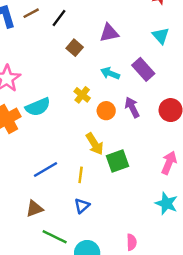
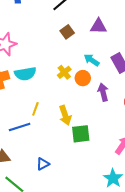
orange circle: (106, 111) -> (83, 78), moved
yellow line: (81, 175) -> (35, 109), moved

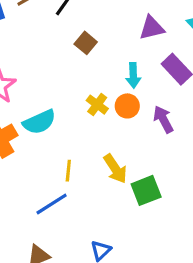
purple triangle: (98, 26) -> (152, 28), moved
cyan arrow: (92, 60) -> (133, 75), turned -112

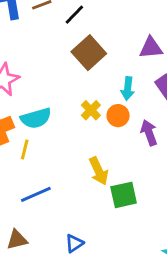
brown square: (86, 43) -> (89, 53), size x1.6
yellow line: (68, 171) -> (25, 149), moved

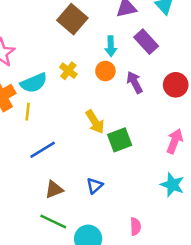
yellow cross: (91, 110) -> (68, 71), moved
brown triangle: (17, 240) -> (54, 190), moved
blue triangle: (74, 243) -> (95, 186), moved

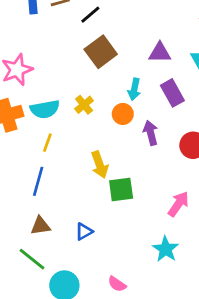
yellow line: (28, 112) -> (47, 143), moved
blue line: (43, 150) -> (38, 181), turned -56
pink semicircle: (135, 227) -> (117, 284), turned 114

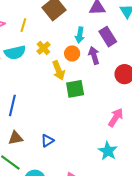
purple arrow: (151, 133) -> (94, 55), moved
yellow line: (47, 143) -> (23, 25), moved
yellow arrow: (100, 165) -> (59, 70), moved
green square: (121, 190) -> (75, 89), moved

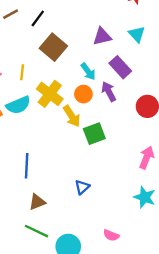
cyan arrow: (80, 35) -> (88, 72), turned -35
yellow cross: (43, 48) -> (50, 94), size x1.6
blue triangle: (47, 141) -> (82, 187), moved

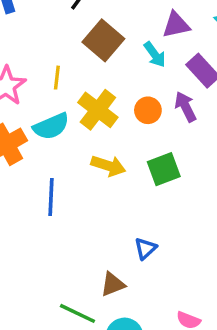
cyan arrow: (88, 72) -> (155, 54), moved
yellow arrow: (72, 116) -> (108, 166), moved, turned -40
blue line: (27, 166) -> (51, 197), moved
brown triangle: (37, 202) -> (113, 284), moved

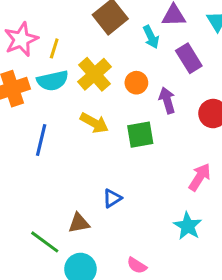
yellow line: (57, 78) -> (54, 48), moved
purple arrow: (186, 107) -> (167, 100), moved

